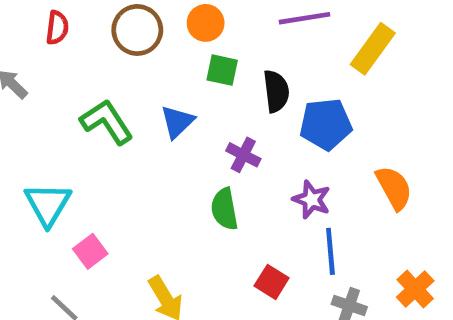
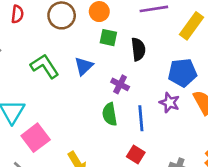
blue pentagon: (326, 124) -> (182, 73), moved
purple star: (312, 200) -> (169, 103), moved
pink square: (90, 251) -> (36, 138), size x1.5
blue line: (330, 251) -> (141, 118), moved

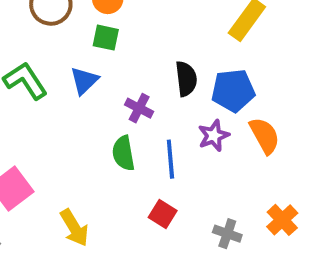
green square: (108, 38) -> (106, 38), moved
black semicircle: (138, 49) -> (186, 79), moved
purple star: (169, 103) -> (214, 136), turned 30

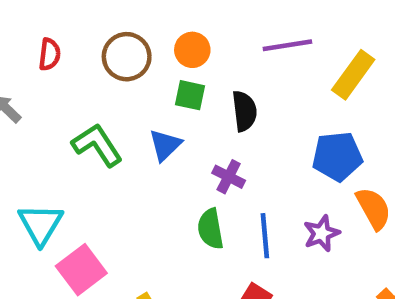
black semicircle: (186, 79) -> (244, 111), moved
purple star: (214, 136) -> (321, 233), moved

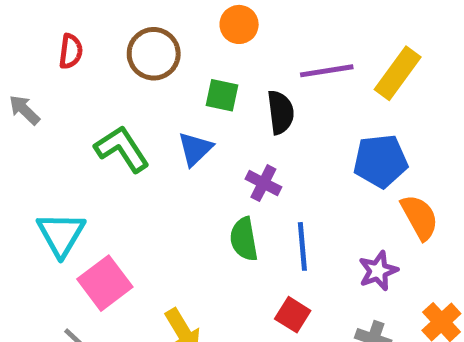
purple line: (287, 45) -> (327, 71), moved
orange circle: (192, 50) -> (239, 24), moved
purple star: (321, 233) -> (378, 271), moved

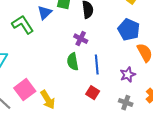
blue triangle: (195, 149) -> (45, 13), moved
blue pentagon: (380, 161) -> (129, 30), turned 30
pink square: (105, 283) -> (25, 90), moved

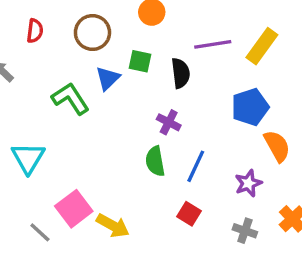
blue pentagon: (129, 30) -> (250, 107), turned 30
blue line: (97, 65) -> (196, 166), turned 30
yellow arrow: (48, 100) -> (113, 226), turned -30

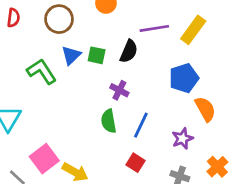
green square: (140, 61) -> (97, 55), moved
black semicircle: (181, 73) -> (129, 51), turned 30

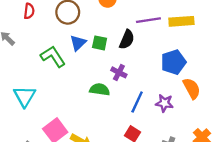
yellow rectangle: (193, 30) -> (181, 21), turned 50
green semicircle: (109, 121) -> (100, 89), moved, turned 108
purple star: (182, 139) -> (164, 103), moved, turned 30

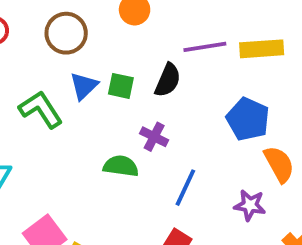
blue pentagon: (173, 62) -> (248, 119), turned -30
purple star: (164, 103) -> (250, 205), moved

